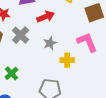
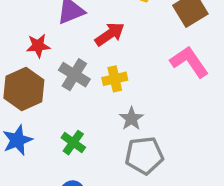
gray star: (50, 43) -> (131, 119), moved
yellow cross: (67, 60) -> (115, 79), moved

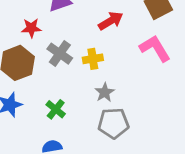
red arrow: (110, 34) -> (111, 21), moved

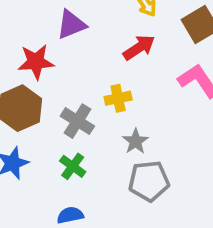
red star: (31, 28) -> (36, 62), size x1.4
gray cross: (60, 54) -> (77, 121), moved

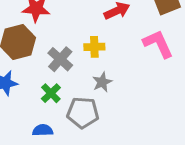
gray pentagon: (149, 181) -> (83, 113), moved

